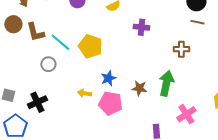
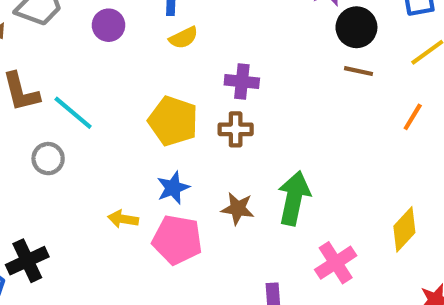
yellow pentagon: (90, 46) -> (173, 121), moved
brown cross: (181, 49) -> (236, 129), moved
black cross: (37, 102) -> (27, 261), moved

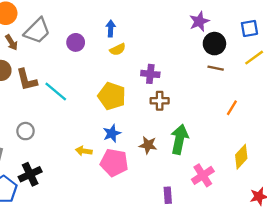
orange line: (413, 117) -> (232, 108), moved
brown cross: (236, 129) -> (160, 101), moved
gray circle: (48, 159) -> (25, 131), moved

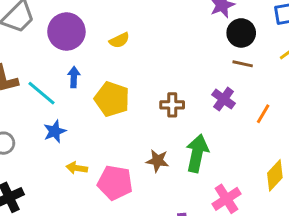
blue arrow: (111, 28) -> (74, 77), moved
purple circle: (76, 42) -> (66, 32), size x1.6
purple cross: (150, 74) -> (224, 99), moved, turned 30
blue star: (112, 133) -> (55, 131), moved

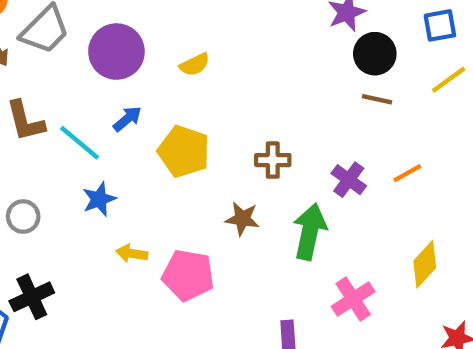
blue arrow: (74, 77) -> (127, 119), turned 48
purple cross: (224, 99) -> (349, 180), moved
orange line: (263, 114) -> (407, 173), turned 30
brown star: (157, 161) -> (242, 219), moved

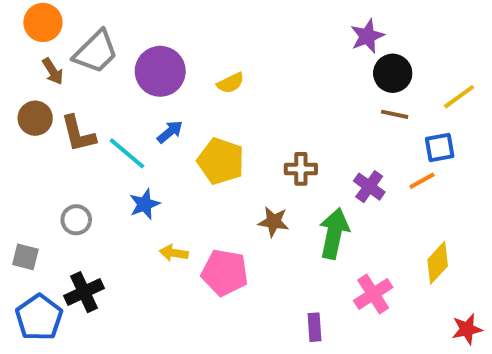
blue square: (440, 25) -> (440, 147), moved

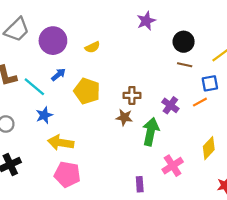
purple star: (367, 36) -> (146, 21), moved
brown star: (274, 222) -> (124, 117), moved
yellow arrow: (174, 253) -> (61, 143), size x1.6
pink pentagon: (225, 273) -> (67, 174), moved

